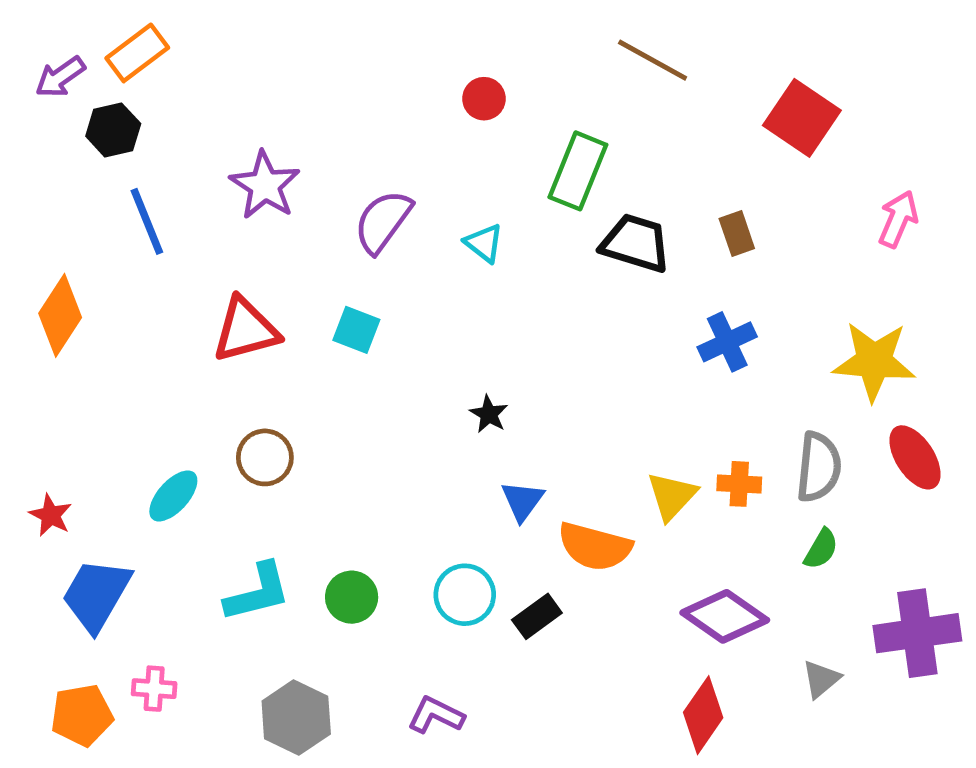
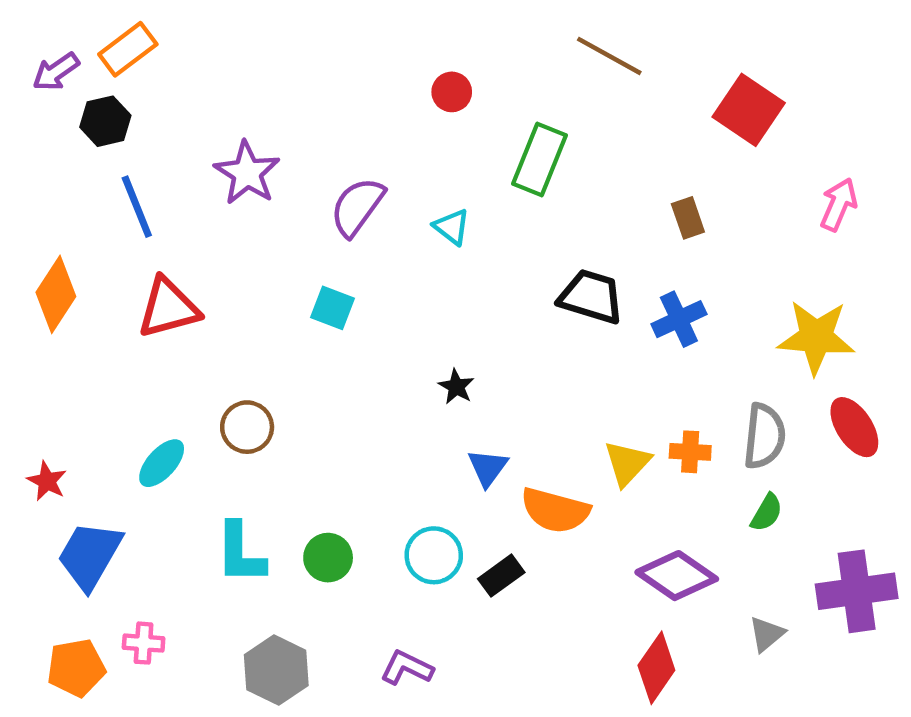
black trapezoid: (636, 243) -> (591, 297), moved
red triangle: (246, 330) -> (168, 308), moved
cyan L-shape: (258, 592) -> (240, 553), turned 104

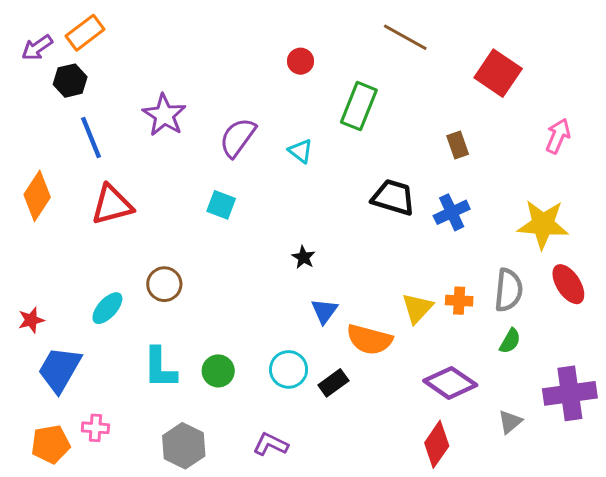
red star: (47, 481) -> (31, 320), turned 30

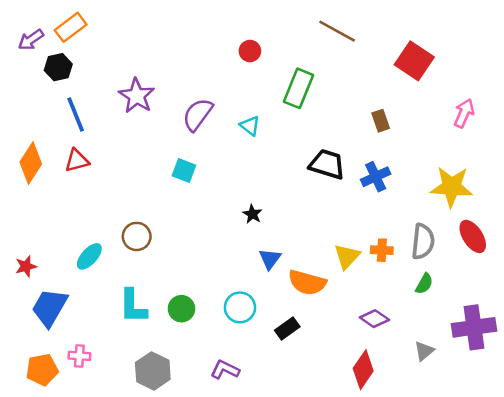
red triangle: (112, 205) -> (77, 161), moved, size x0.7
black rectangle: (333, 383) -> (287, 329), moved
purple diamond: (450, 383) -> (374, 319), size x0.7

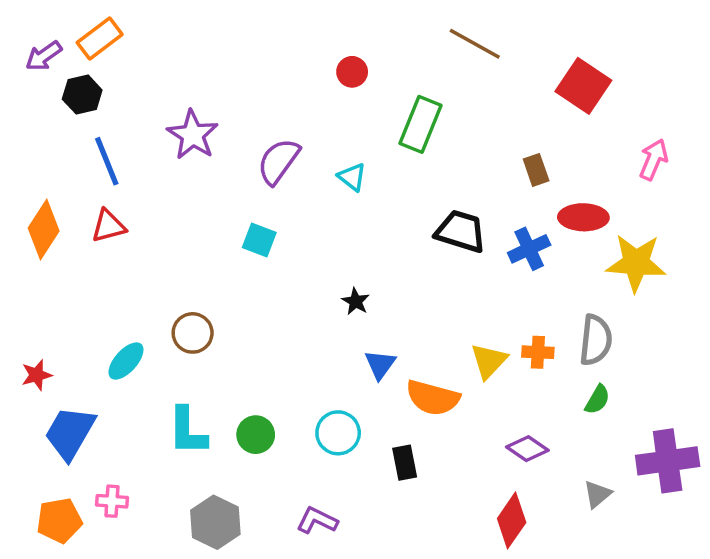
red ellipse: (473, 236) -> (583, 217), moved, turned -56
black rectangle: (287, 329) -> (405, 463), turned -65

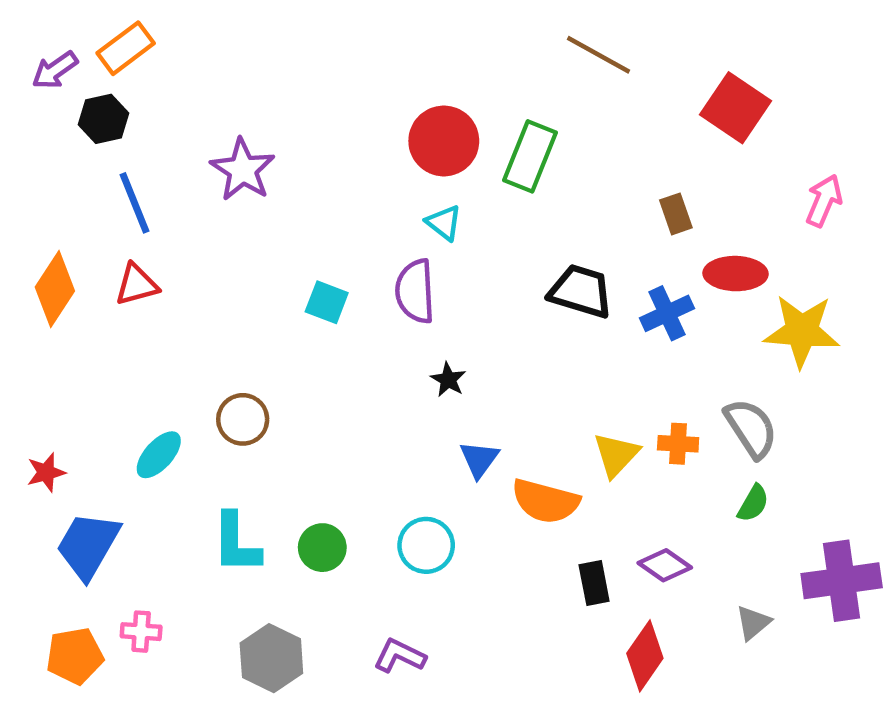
red circle: (352, 72) -> (444, 141), moved, size x1.8
purple semicircle: (278, 161) -> (415, 291), moved, turned -39
gray semicircle: (596, 340) -> (751, 428), turned -39
black rectangle: (405, 463) -> (594, 583), moved

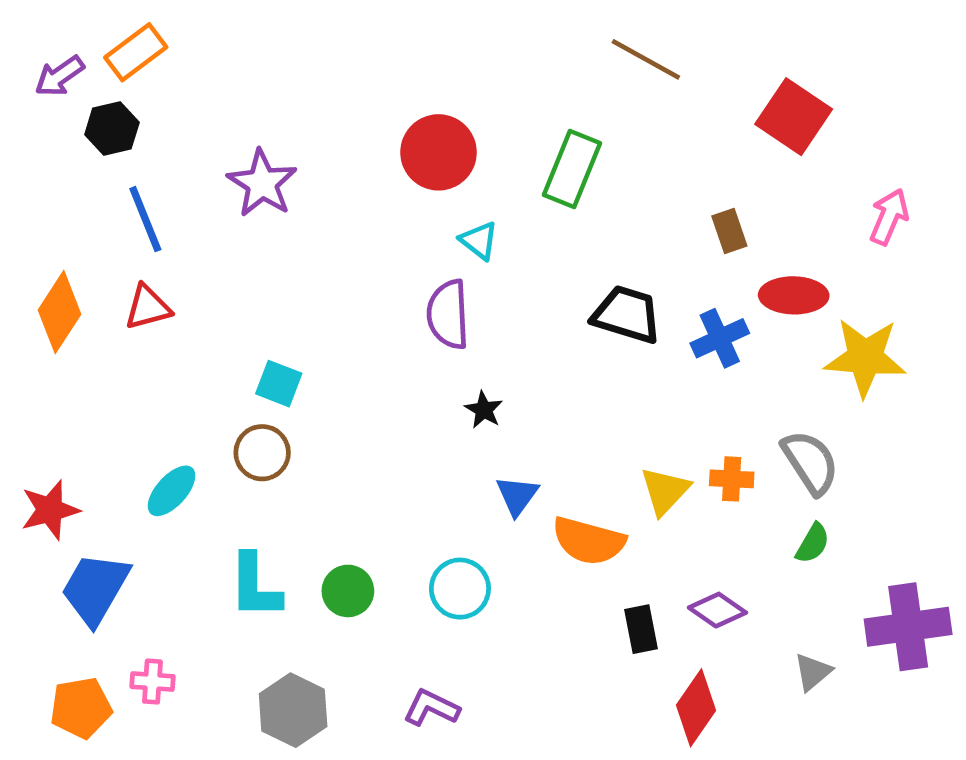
red circle: (444, 141) -> (438, 152), moved
cyan square: (327, 302) -> (279, 384), moved
red star: (46, 472) -> (50, 510), size x1.4

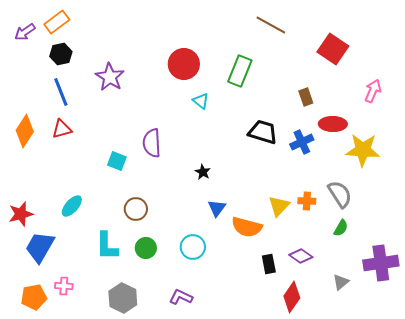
black hexagon: (112, 129) -> (61, 54), moved
purple semicircle: (448, 314) -> (152, 143), moved
brown circle: (262, 453) -> (136, 209), moved

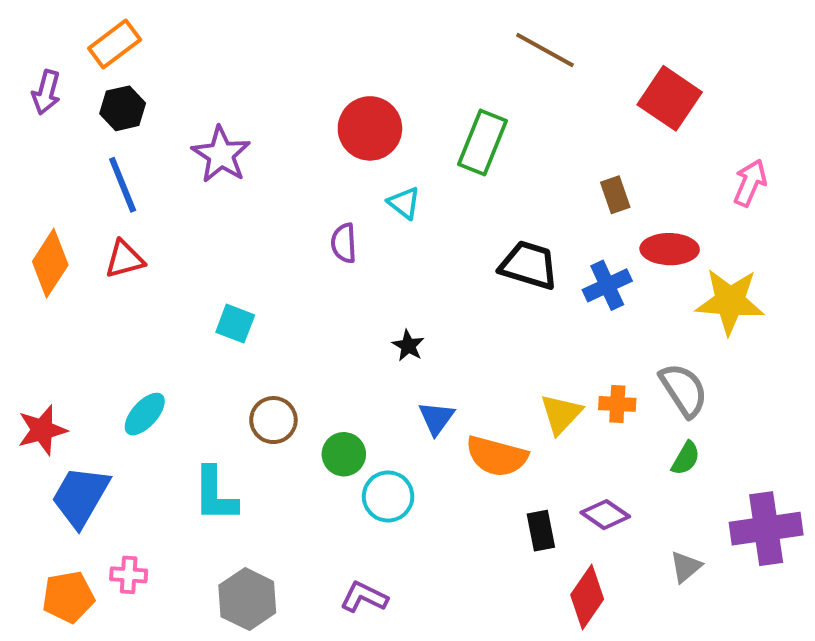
purple arrow: (25, 32) -> (46, 92), moved, turned -40
purple semicircle: (152, 143) -> (344, 243), moved, size x0.7
green circle: (146, 248) -> (344, 454), moved

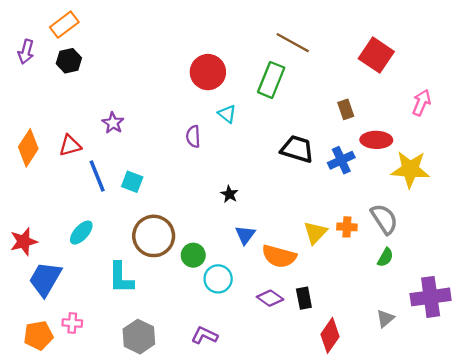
brown line: (545, 50) -> (293, 43), moved
purple star: (221, 155) -> (113, 123), moved, size x0.7
blue line: (123, 185) -> (97, 176), moved
brown circle: (273, 420) -> (154, 236), size x1.6
purple diamond: (605, 515) -> (270, 298), moved

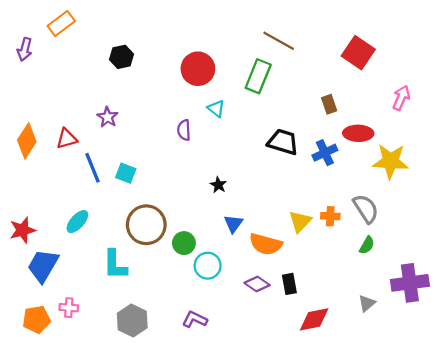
black hexagon: (69, 61) -> (122, 57), moved
red diamond: (330, 335) -> (314, 319), turned 44

